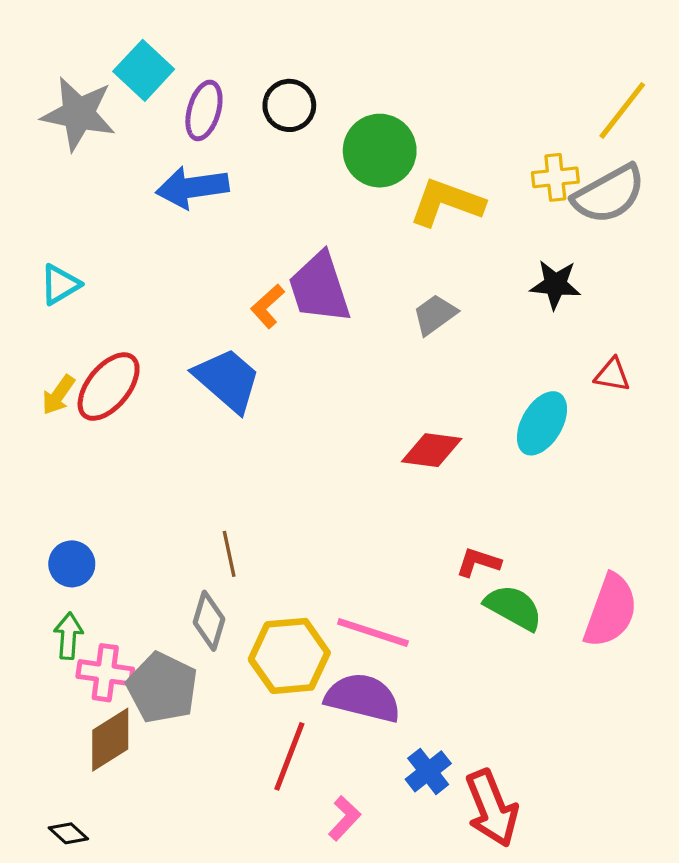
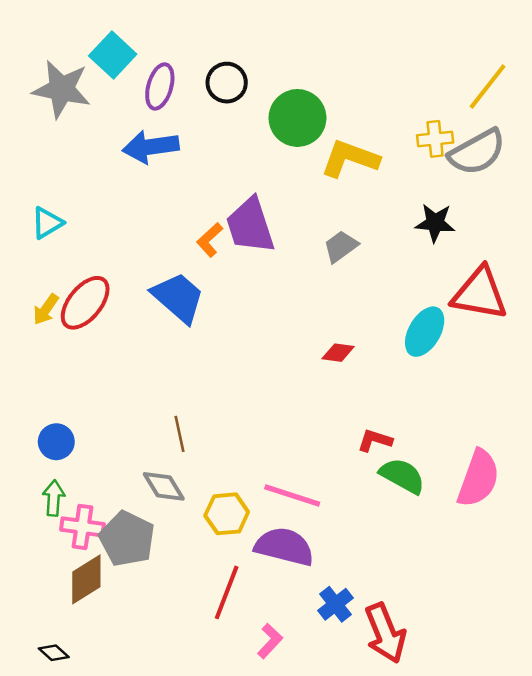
red triangle: (612, 375) -> (480, 294), size x2.0
red diamond: (432, 450) -> (338, 353), size x0.7
gray diamond: (209, 621) -> (164, 486), turned -48
yellow hexagon: (289, 656) -> (227, 514), size x0.7

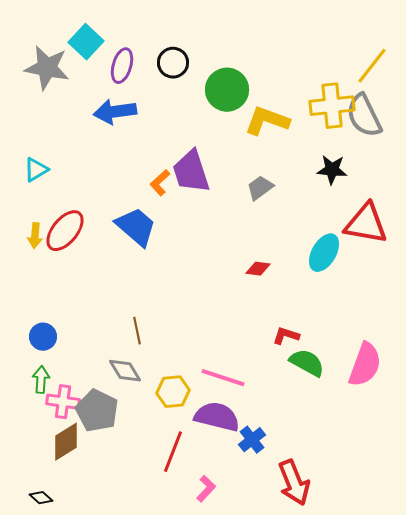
yellow cross: (435, 139) -> (332, 106), size x1.6
gray semicircle: (477, 152) -> (364, 116), turned 93
yellow arrow: (46, 309) -> (35, 236), turned -30
blue cross: (335, 604) -> (252, 440), moved

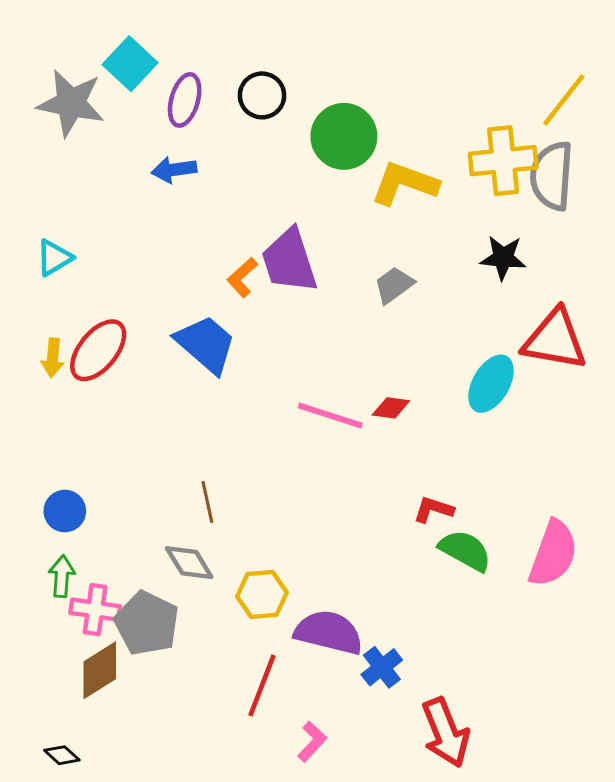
blue arrow: (115, 112) -> (174, 170), size x0.7
gray semicircle: (364, 116) -> (552, 176), turned 30
pink line: (223, 378) -> (330, 415), moved

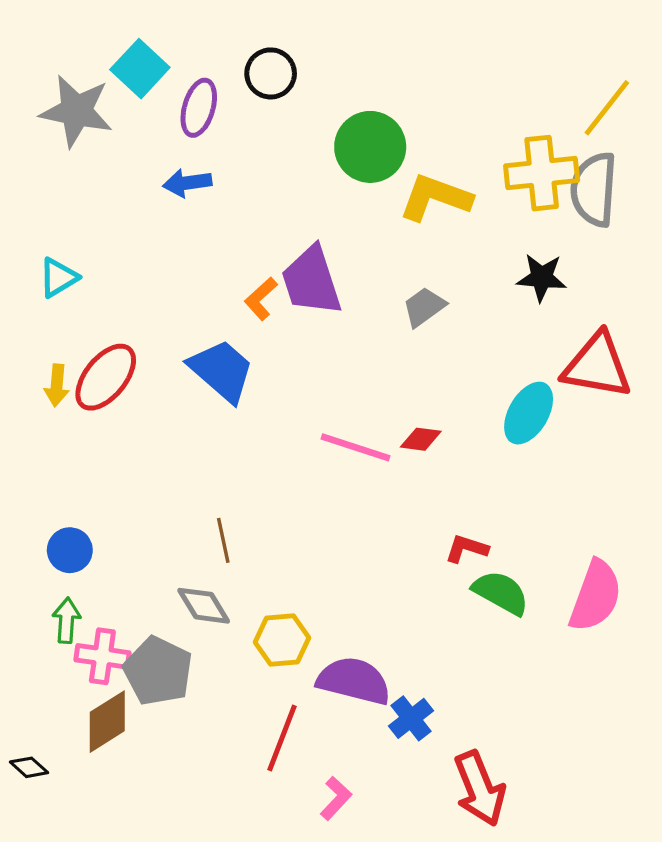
black circle: (262, 95) -> (271, 73), moved
black diamond: (62, 755) -> (29, 767), moved

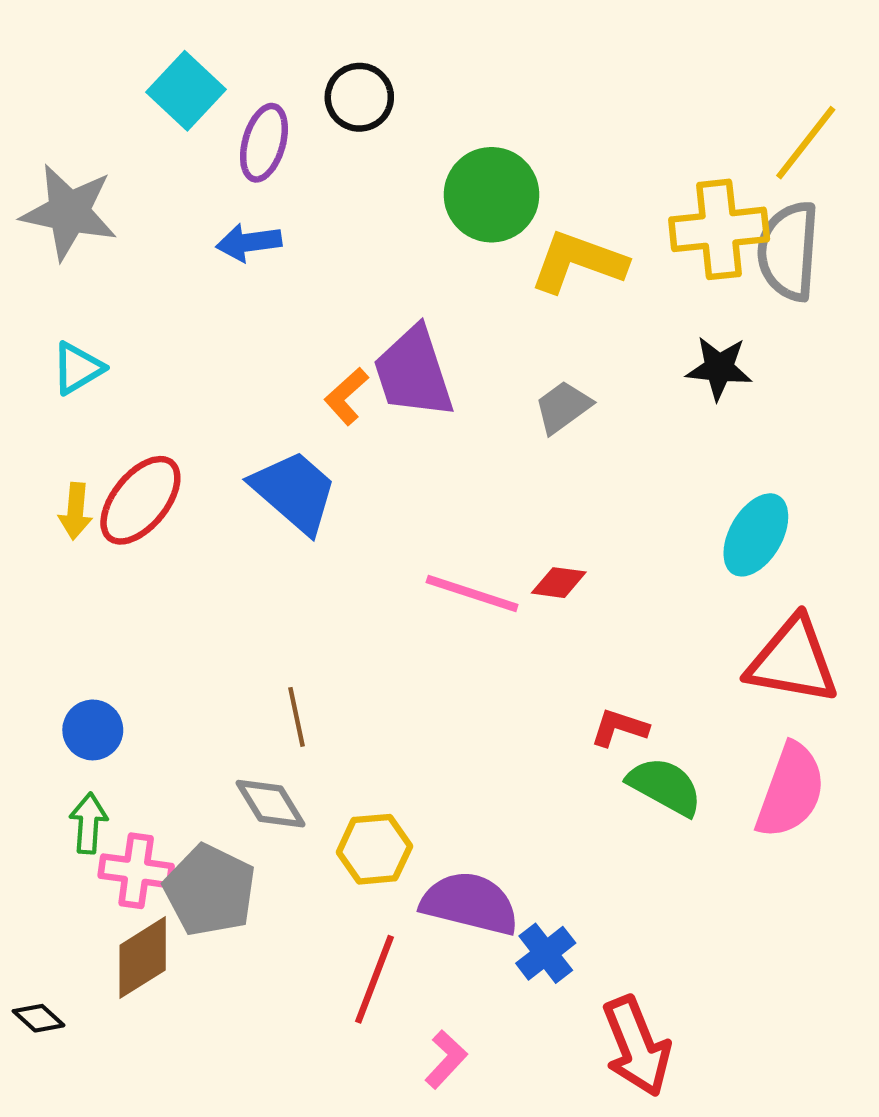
gray star: (76, 111) -> (69, 212), moved
red triangle: (597, 366) -> (793, 661), moved
cyan ellipse: (529, 413) -> (756, 535), moved

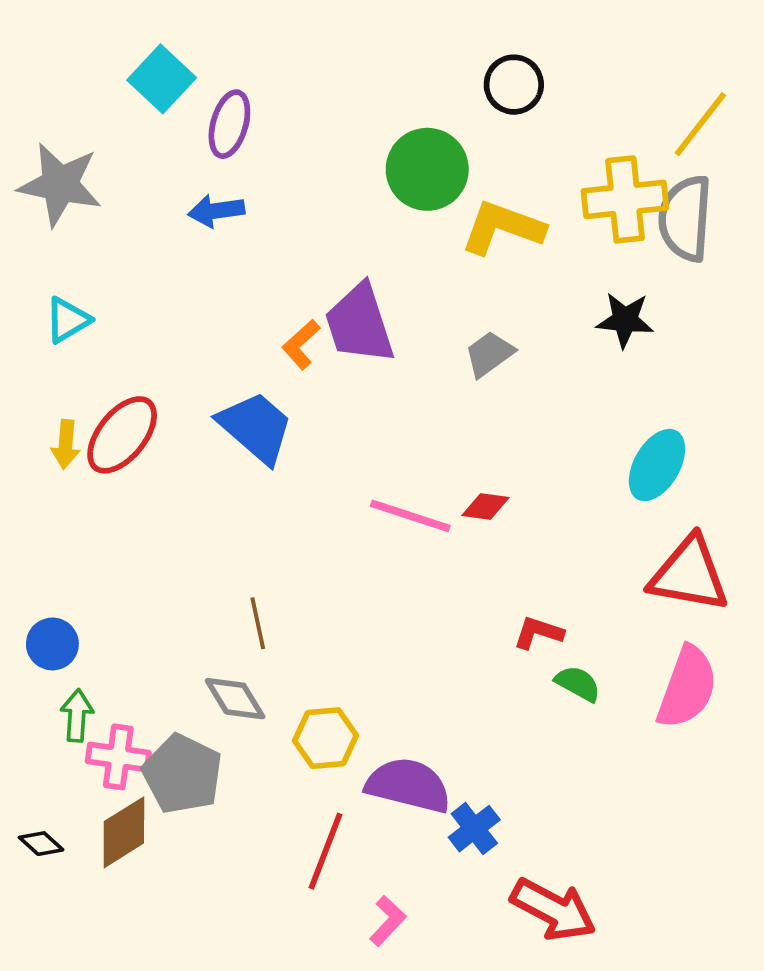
black circle: (359, 97) -> (514, 85), moved
blue circle: (93, 730) -> (52, 644), moved
green semicircle: (665, 786) -> (578, 684), size x0.7
black diamond: (39, 1018) -> (41, 844), moved
red arrow: (637, 1046) -> (553, 910), turned -40

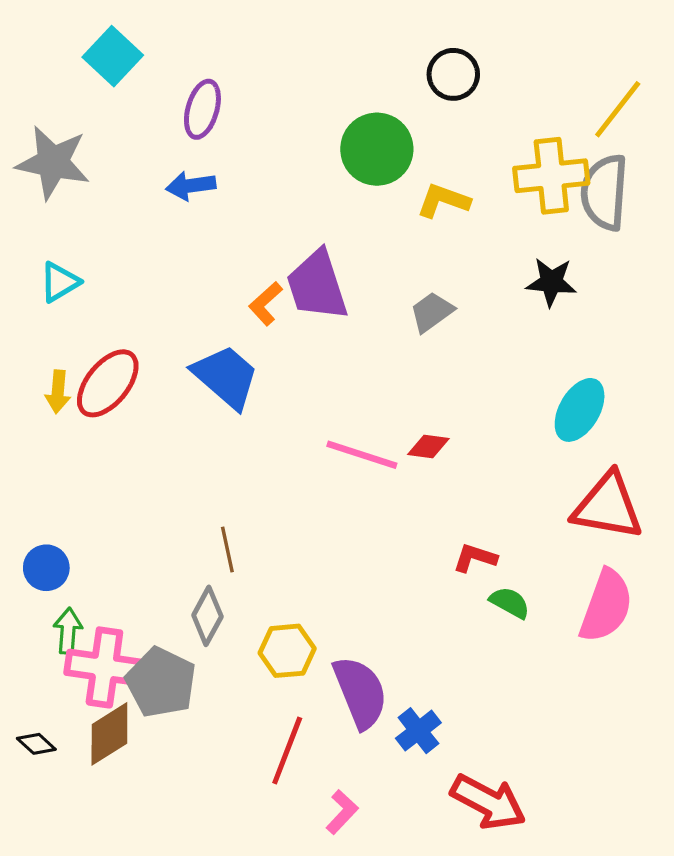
cyan square: (162, 79) -> (113, 56), moved
yellow L-shape: (503, 228) -> (443, 201), size x0.7
gray diamond: (235, 699) -> (207, 616), turned 60
pink cross: (118, 757) -> (104, 667), size x1.4
purple semicircle: (408, 785) -> (360, 692), turned 54

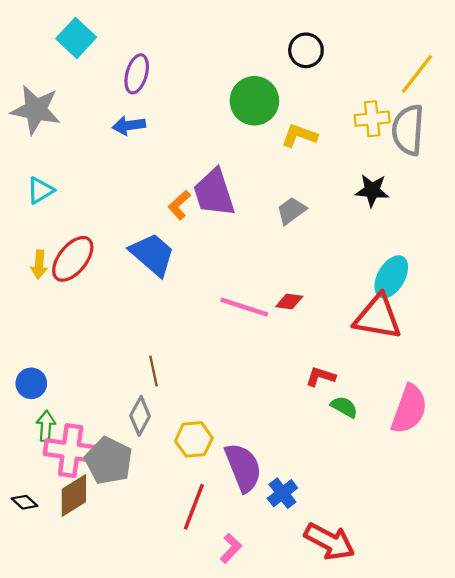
yellow cross: (551, 176) -> (372, 119), size x0.7
red triangle: (608, 506) -> (378, 317), moved

